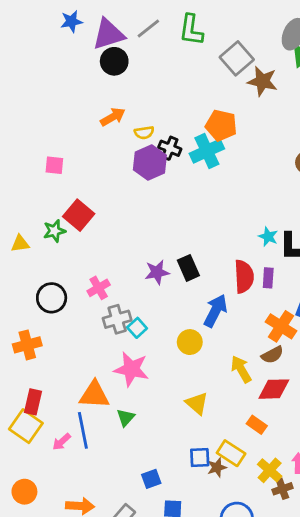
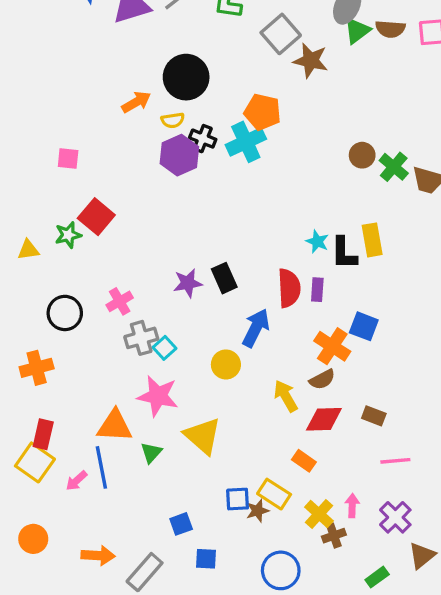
black circle: (114, 61) -> (186, 77), moved, size x1.4
yellow triangle: (197, 403) -> (203, 436), moved, size x1.4

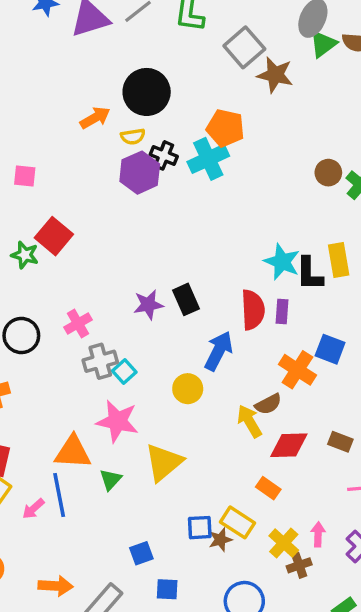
green star: (68, 235) -> (25, 255), turned 30
cyan star: (317, 242) -> (282, 262), size x1.5
brown semicircle: (322, 379) -> (268, 404), moved
yellow triangle: (203, 436) -> (164, 462), turned 39

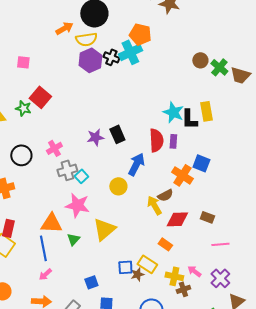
yellow semicircle: (133, 137) -> (86, 39), size x1.5
black cross: (164, 155) -> (111, 57), moved
pink arrow: (33, 509) -> (45, 274), moved
pink arrow: (318, 534) -> (194, 271), turned -56
yellow cross: (284, 543) -> (174, 276), turned -30

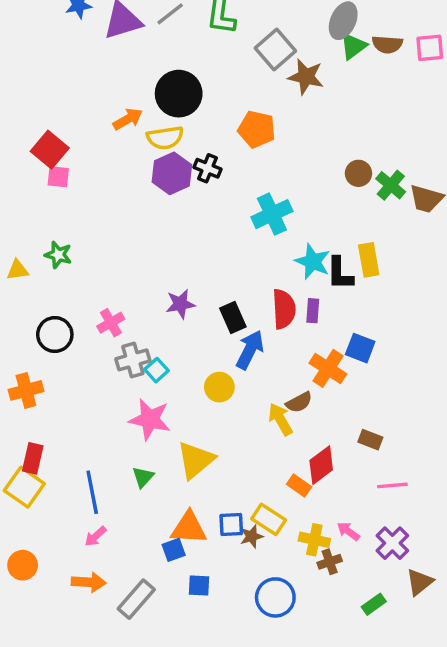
cyan cross: (130, 52) -> (272, 214), moved
red square: (40, 97) -> (50, 150), moved
black rectangle: (117, 134) -> (233, 318), moved
red diamond: (177, 219) -> (321, 465), moved, turned -35
orange triangle: (51, 223) -> (189, 528), moved

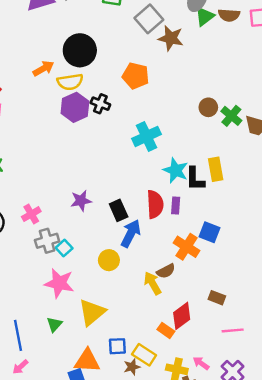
blue square: (231, 524) -> (117, 346), moved

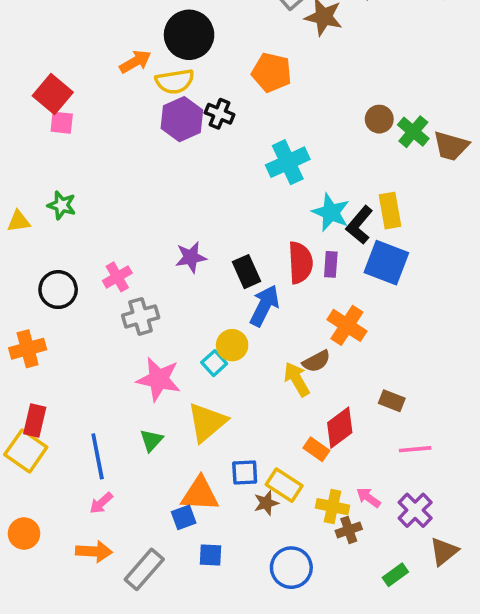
black L-shape: (195, 179) -> (359, 225), turned 40
blue square: (210, 232) -> (386, 263), moved, size x1.4
cyan square: (64, 248) -> (214, 363), moved

